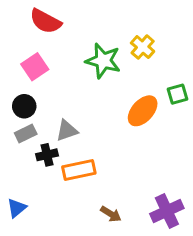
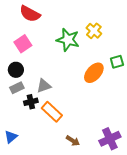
orange rectangle: (79, 170) -> (52, 112), turned 55

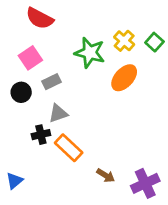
green square: (117, 62) -> (154, 42), moved, turned -32
orange ellipse: (94, 73) -> (124, 78), moved
gray rectangle: (17, 88) -> (51, 82), moved
brown arrow: (73, 141) -> (106, 175), moved

